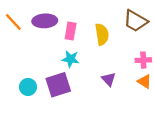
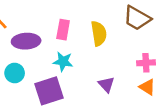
purple ellipse: (45, 21) -> (26, 41), moved
cyan circle: (28, 87) -> (15, 73), moved

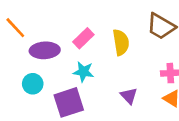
pink rectangle: (63, 30) -> (83, 38), turned 36

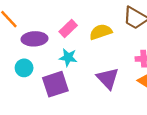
yellow semicircle: (121, 42) -> (101, 32), turned -100
purple triangle: (129, 96) -> (108, 78), size x1.5

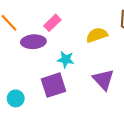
pink rectangle: (68, 28) -> (52, 23), moved
cyan circle: (24, 68) -> (16, 98), moved

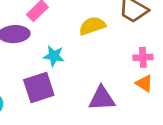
purple triangle: (103, 80) -> (102, 98), moved, turned -50

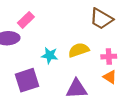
yellow semicircle: (92, 26) -> (79, 50), moved
cyan star: (54, 56) -> (50, 55), moved

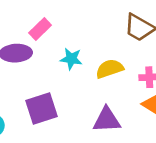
cyan star: (50, 55) -> (71, 59), moved

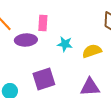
pink rectangle: (40, 29) -> (43, 23), turned -42

